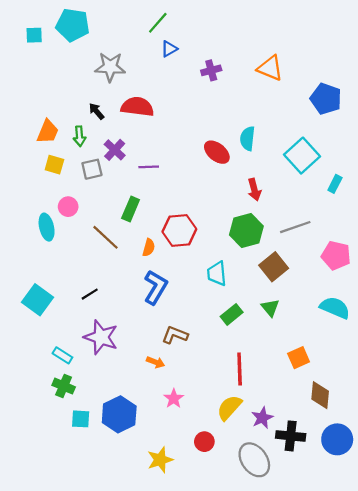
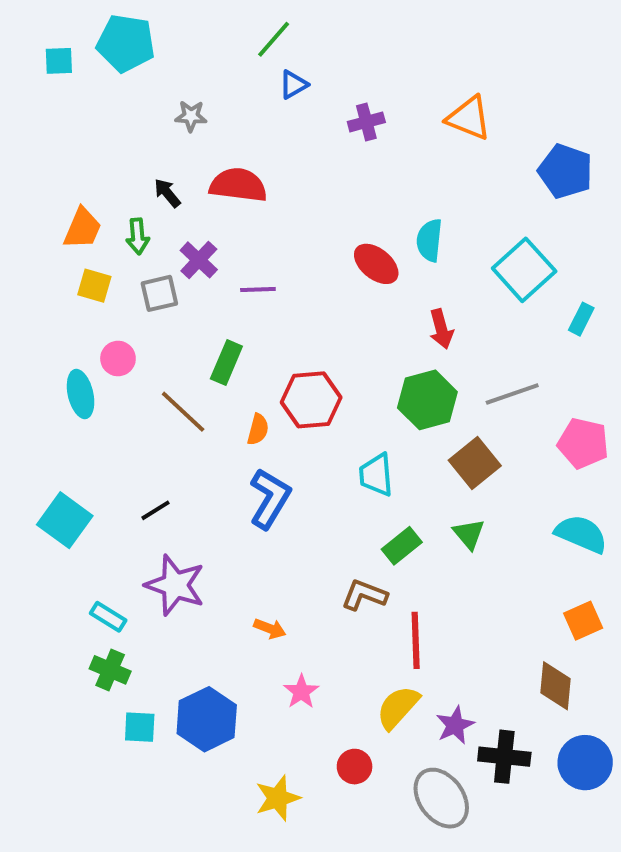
gray star: (110, 67) -> (191, 116), size x0.6
brown L-shape: (175, 335) -> (364, 595), moved
orange square: (299, 358) -> (583, 621), moved

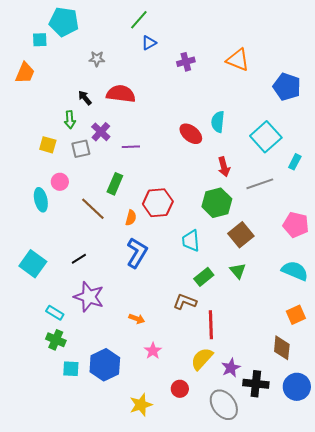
cyan square: (59, 61) -> (40, 40), moved
orange trapezoid: (83, 228) -> (25, 73), moved
gray line: (512, 394) -> (260, 184), moved

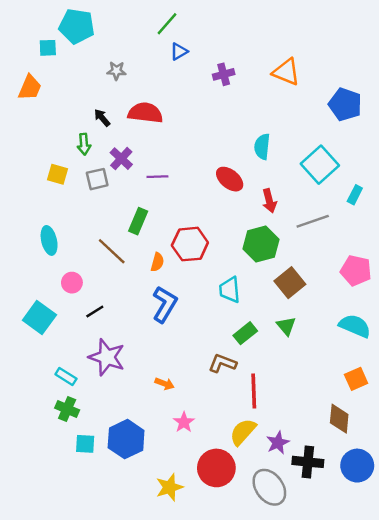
red ellipse: (191, 134) -> (230, 179), moved
pink circle: (60, 182) -> (72, 283), moved
red circle: (180, 389) -> (216, 468), size x1.8

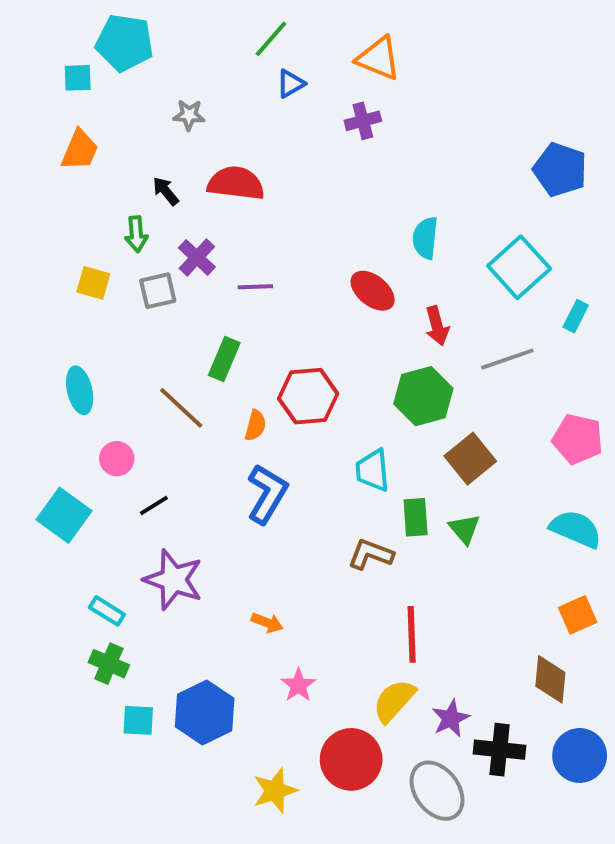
orange triangle: (286, 72) -> (378, 58), moved
orange trapezoid: (30, 88) -> (80, 150), moved
green rectangle: (245, 333) -> (416, 517), moved, turned -55
brown L-shape: (222, 363) -> (371, 554), moved

